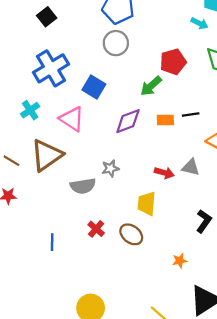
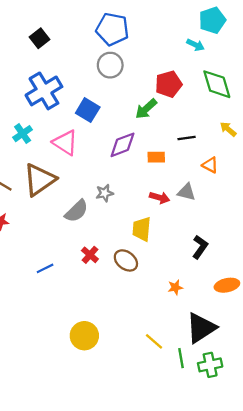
orange rectangle: (165, 120) -> (156, 157), moved
gray semicircle: (83, 186) -> (77, 211), turned -35
blue line: (52, 242) -> (45, 268), turned 63

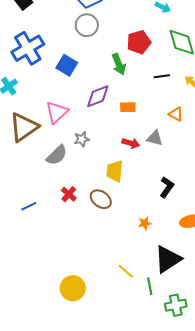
green arrow: (146, 109) -> (119, 64), turned -70
black line: (187, 138) -> (162, 76), moved
pink triangle: (65, 143) -> (57, 112), moved, turned 45
yellow circle: (84, 336) -> (73, 288), moved
green cross: (210, 365) -> (176, 305), moved

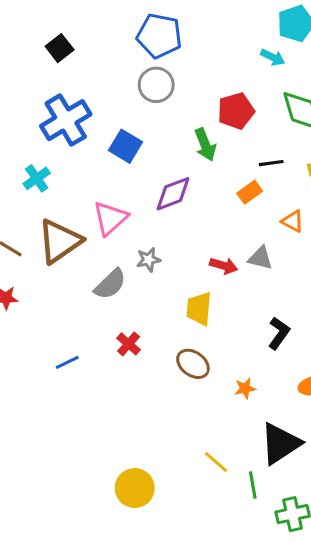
orange rectangle: (128, 107) -> (250, 192), moved, turned -35
brown ellipse: (101, 199) -> (193, 364), moved

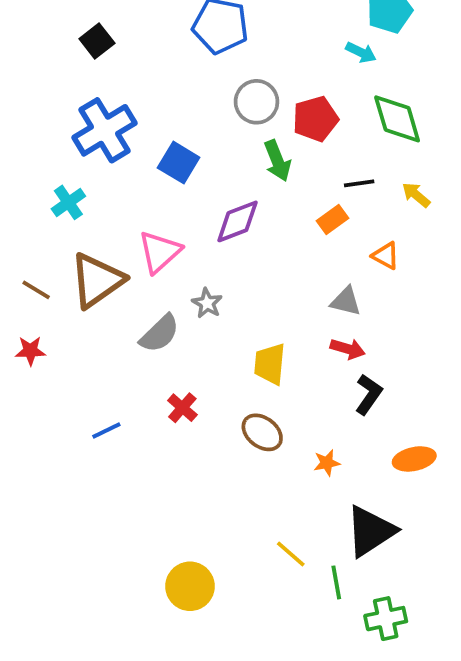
gray circle: (156, 85) -> (256, 102), moved
gray star: (149, 260) -> (207, 303), turned -30
red arrow: (224, 266) -> (348, 349), moved

